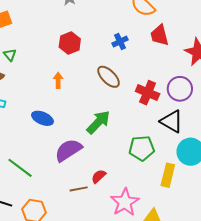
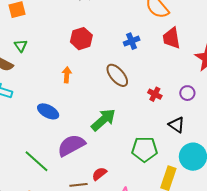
purple circle: (180, 89) -> (187, 93), size x0.6
red cross: (148, 93) -> (155, 94), size x0.6
black triangle: (172, 121) -> (177, 125), size x0.7
green line: (20, 168) -> (36, 161), moved

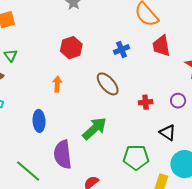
red cross: (155, 94) -> (146, 102), turned -32
blue ellipse: (48, 111) -> (39, 121), turned 60
purple semicircle: (71, 145) -> (63, 154), turned -68

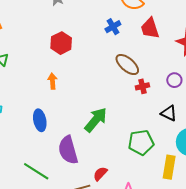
blue cross: (121, 49) -> (113, 27), moved
brown ellipse: (108, 84) -> (127, 65), moved

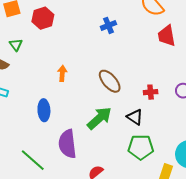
blue cross: (113, 27) -> (108, 25), moved
red hexagon: (61, 43) -> (43, 18), moved
brown ellipse: (127, 65) -> (110, 81), moved
black triangle: (169, 113) -> (135, 117), moved

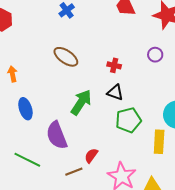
orange arrow: (62, 73) -> (12, 74), moved
brown ellipse: (110, 81) -> (66, 57), moved
red cross: (151, 92) -> (114, 65), moved, turned 32

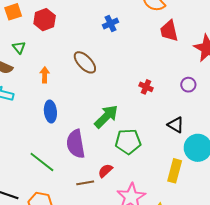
brown ellipse: (66, 57) -> (85, 62), moved
black triangle: (115, 92) -> (176, 125), moved
green pentagon: (128, 120) -> (128, 142), moved

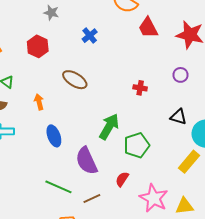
red hexagon: (45, 20) -> (38, 46), moved
yellow rectangle: (175, 171) -> (189, 162), turned 40
brown line: (85, 183) -> (92, 198), moved

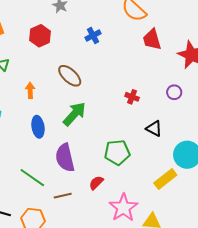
black triangle: (178, 117) -> (154, 129), moved
green arrow: (109, 127) -> (74, 114), moved

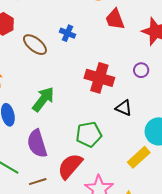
blue cross: (93, 36) -> (68, 33), moved, turned -35
brown ellipse: (70, 76) -> (35, 45), moved
red cross: (132, 97) -> (99, 78), size x2.0
red semicircle: (96, 183) -> (70, 166), size x1.8

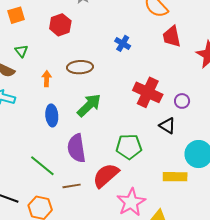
brown ellipse: (35, 45) -> (80, 67), moved, turned -50
purple circle: (141, 70) -> (182, 101), moved
yellow rectangle: (139, 157) -> (175, 177), turned 35

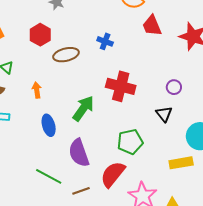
brown ellipse: (80, 67) -> (66, 55), moved
red cross: (148, 92) -> (121, 86), moved
black triangle: (167, 126) -> (164, 114), turned 30

